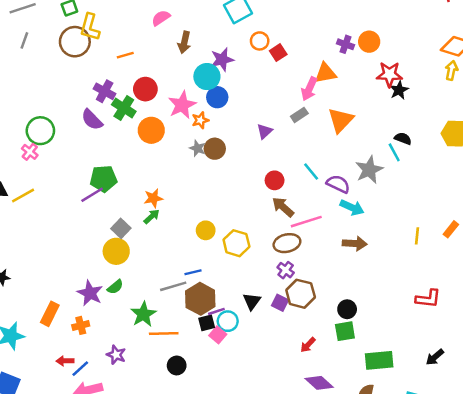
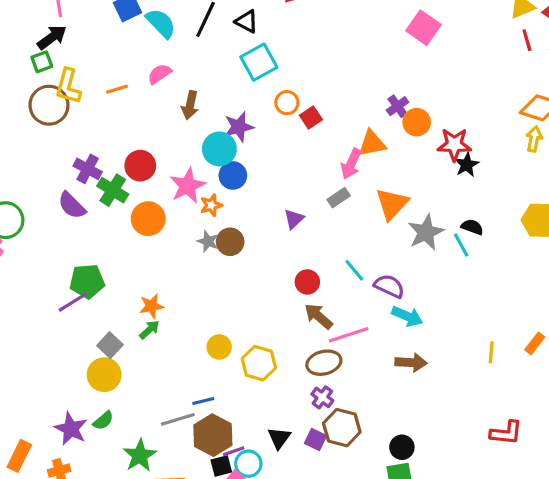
orange circle: (369, 42) -> (417, 122), moved
purple cross: (346, 44) -> (397, 106), turned 35
orange line: (125, 55) -> (117, 89), moved
gray star: (369, 170) -> (426, 232), moved

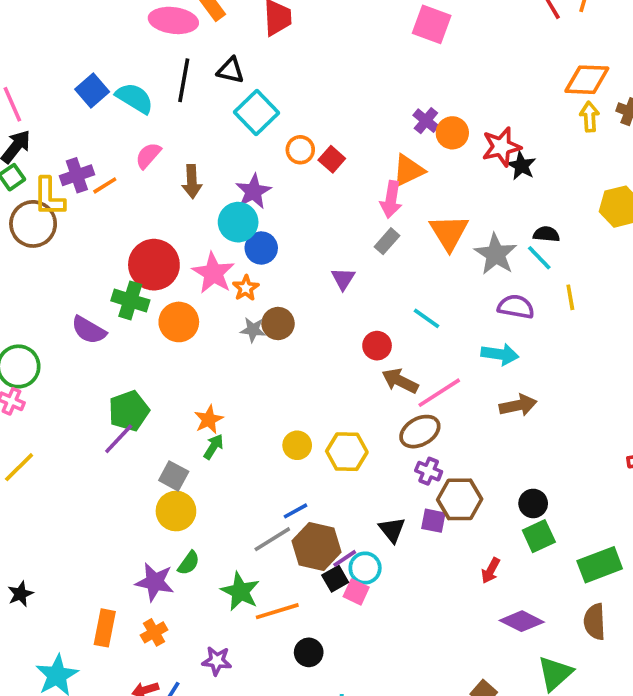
red circle: (140, 166) -> (154, 265), size x1.4
purple cross: (88, 169) -> (77, 175), moved, turned -32
purple semicircle: (389, 286) -> (516, 307), moved
yellow line: (491, 352) -> (570, 297), moved

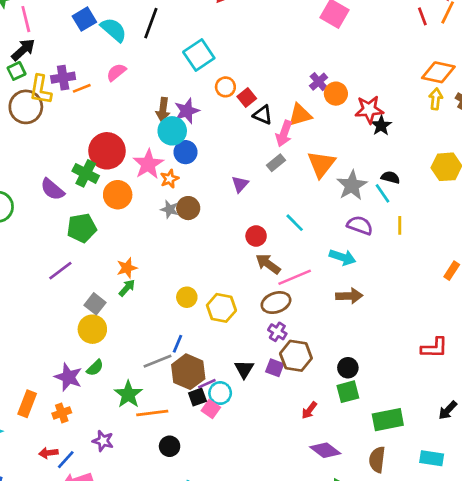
black triangle: (231, 70) -> (263, 115), moved
brown arrow: (192, 182) -> (163, 110), moved
green pentagon: (129, 411) -> (82, 228), moved
blue line: (295, 511) -> (178, 344), turned -48

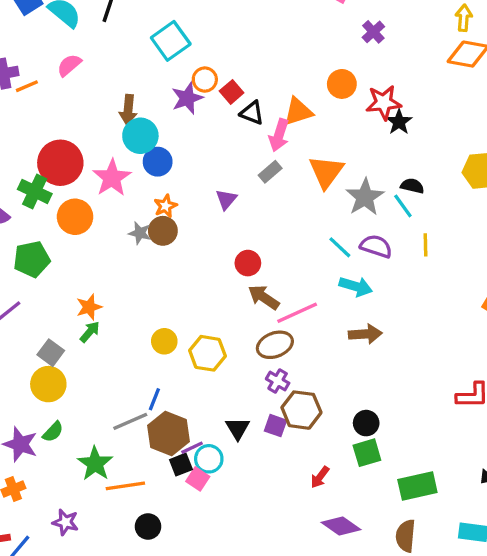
purple cross: (319, 82) -> (373, 32), moved
yellow arrow: (436, 99) -> (464, 18), moved
purple star: (187, 111) -> (187, 98), moved
orange star: (170, 179) -> (165, 206), moved
cyan line: (295, 223) -> (340, 247), moved

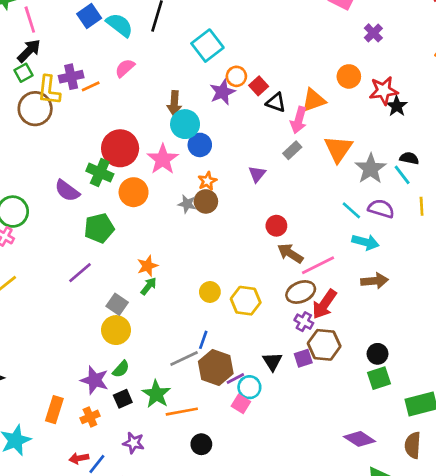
purple square: (276, 426) -> (303, 358), turned -36
black square: (181, 465) -> (123, 399), moved
red arrow: (320, 477) -> (324, 304), moved, size x1.6

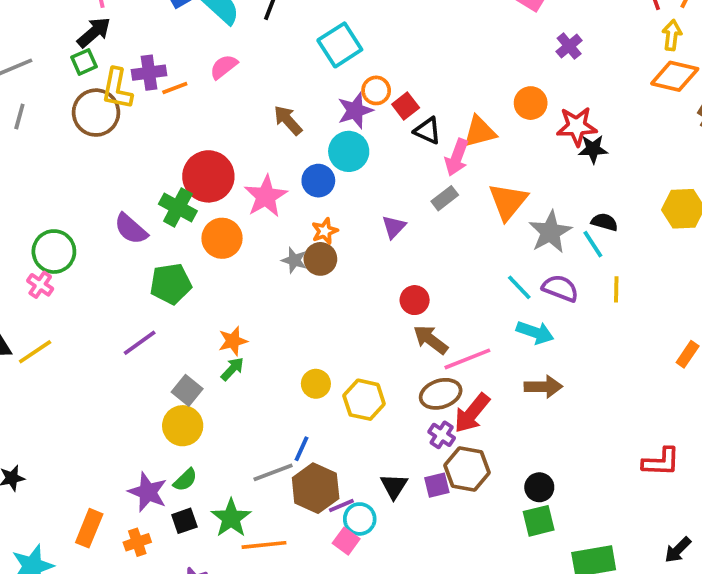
brown arrow: (174, 103) -> (288, 120), turned 130
black star: (397, 106) -> (593, 149), turned 30
cyan circle: (185, 124) -> (349, 151), moved

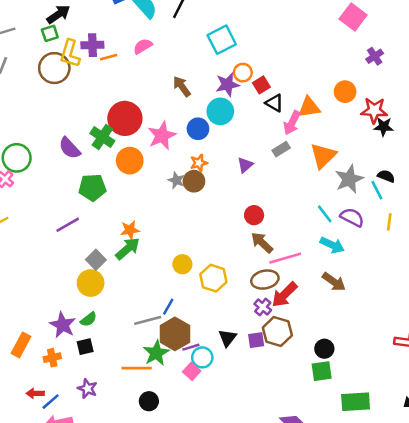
green arrow: (232, 369) -> (128, 249), size x1.5
brown arrow: (543, 387) -> (334, 282), turned 30
green star: (231, 518) -> (156, 353), moved

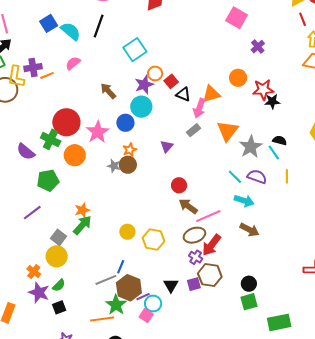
orange cross: (52, 358) -> (34, 272), moved, turned -32

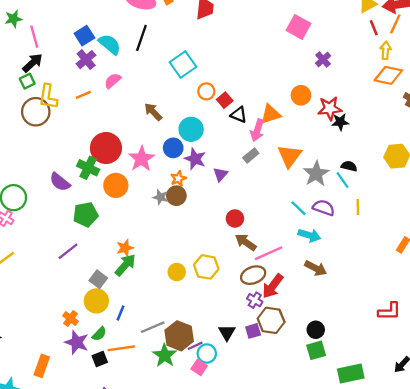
purple cross: (33, 68) -> (86, 60), moved, turned -30
purple star: (144, 85) -> (195, 159), moved, turned -30
yellow hexagon: (153, 240) -> (206, 267), moved
blue line: (121, 267) -> (121, 313), moved
orange line: (102, 319) -> (121, 348), moved

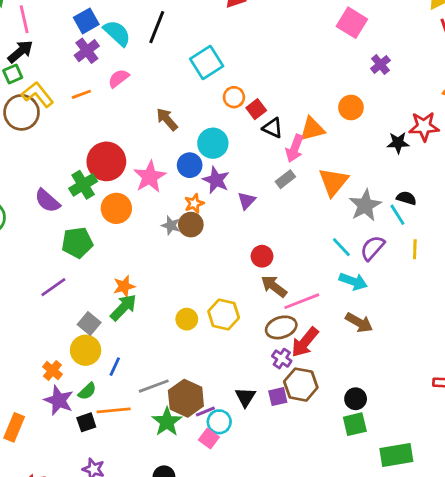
yellow L-shape: (48, 97) -> (38, 94), turned 130
red star: (330, 108) -> (424, 126), moved
green cross: (88, 168) -> (83, 185), turned 30
purple semicircle: (324, 208) -> (372, 248), turned -70

